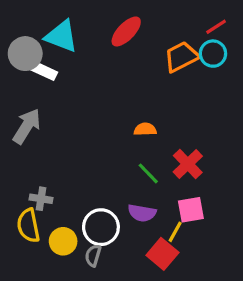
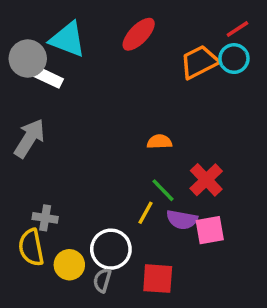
purple semicircle: (142, 213) -> (182, 220), moved
yellow line: (175, 232) -> (146, 213), moved
red square: (162, 254) -> (158, 279), moved, turned -36

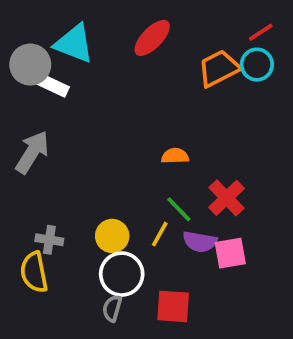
yellow circle: (69, 265) -> (112, 236), moved

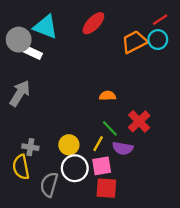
pink square: (230, 253) -> (102, 166), moved
gray semicircle: (112, 308) -> (49, 185), moved, size x1.5

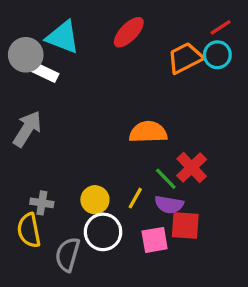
orange semicircle: (108, 96) -> (148, 132), size x1.6
green line: (110, 128) -> (166, 179), moved
pink square: (102, 166) -> (155, 240), moved
red square: (106, 188) -> (185, 225), moved

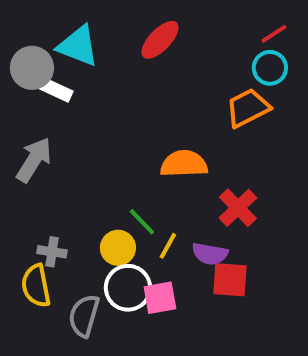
orange trapezoid: (185, 58) -> (248, 108), moved
green line: (166, 179) -> (142, 222), moved
pink square: (155, 240) -> (160, 298), moved

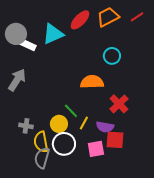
cyan triangle: (78, 46) -> (53, 34), moved, turned -45
cyan circle: (270, 68) -> (112, 56), moved
orange trapezoid: (248, 108) -> (108, 17), moved
yellow semicircle: (36, 286) -> (41, 142), moved
pink square: (160, 298) -> (96, 149), moved

